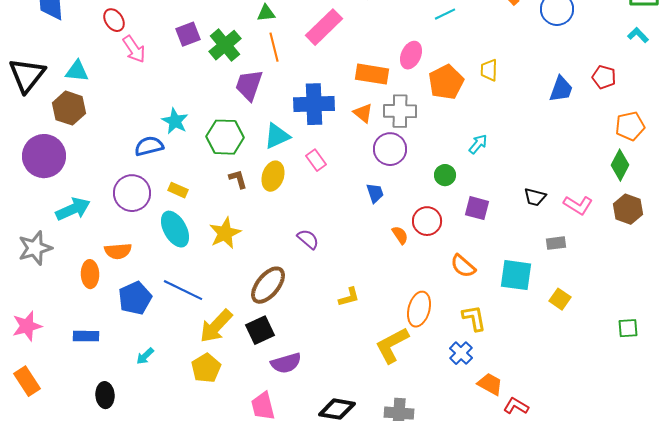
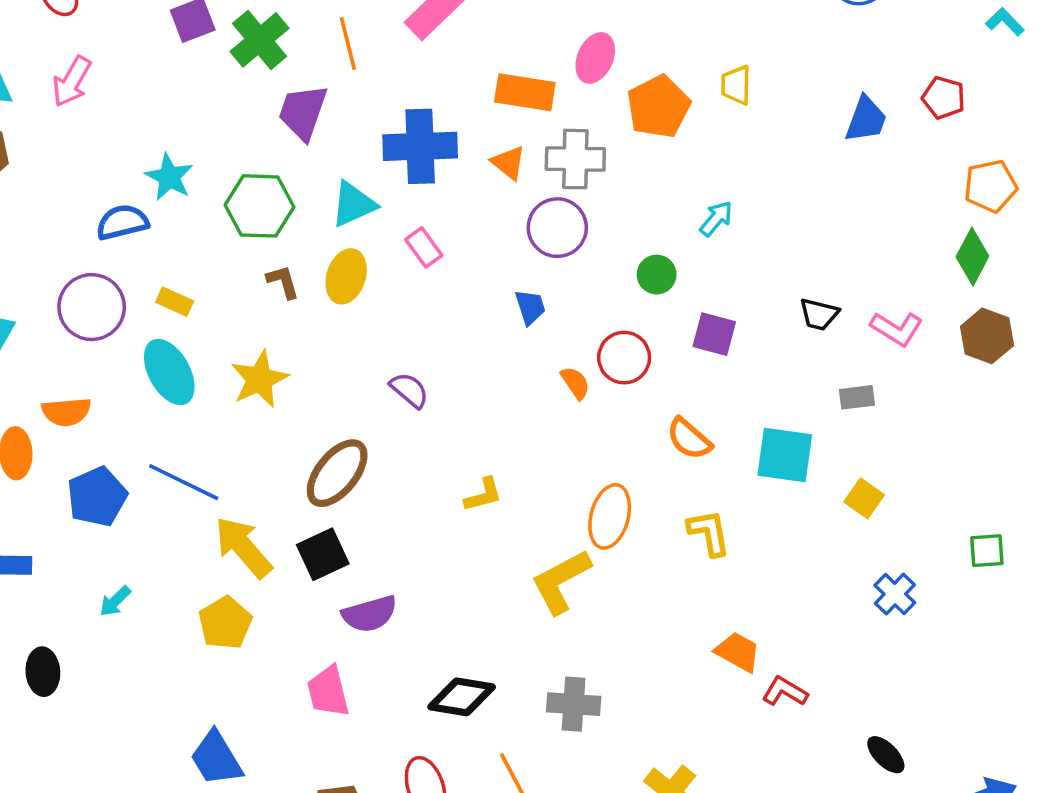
pink arrow: (134, 49) -> (72, 81), moved, turned 64
yellow arrow: (216, 326) -> (243, 547), turned 96
blue cross: (461, 353) -> (895, 594), moved

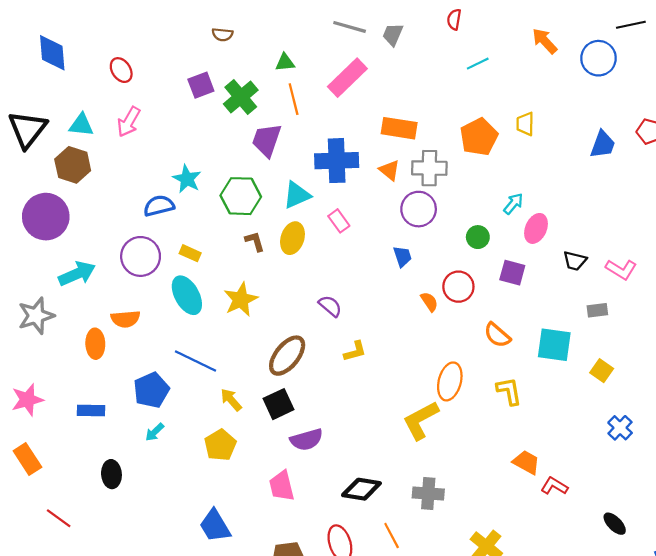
pink ellipse: (595, 58) -> (536, 228), moved
yellow L-shape: (483, 495) -> (355, 351), moved
blue pentagon: (97, 497) -> (151, 390), moved
yellow arrow: (243, 547) -> (231, 400), size x0.6

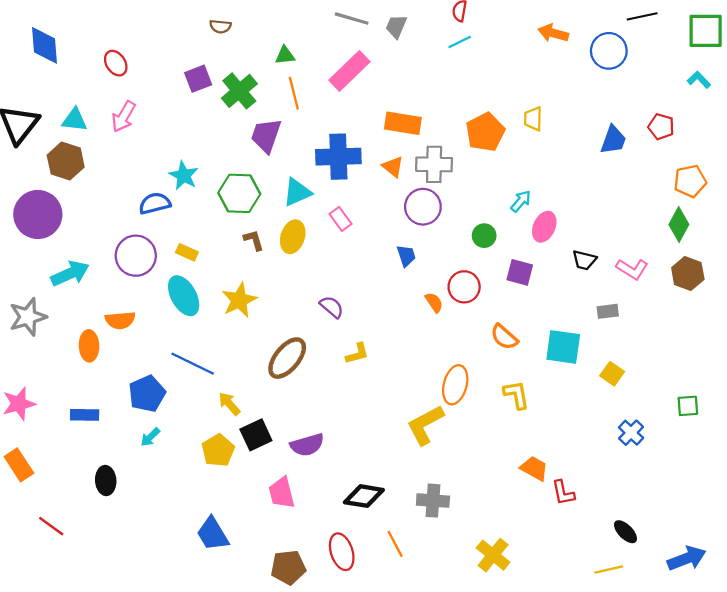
orange arrow: (545, 41) -> (553, 33), turned -32
cyan line: (478, 64) -> (460, 42), moved
black square: (278, 404) -> (256, 435), moved
red L-shape: (554, 486) -> (563, 493), turned -132

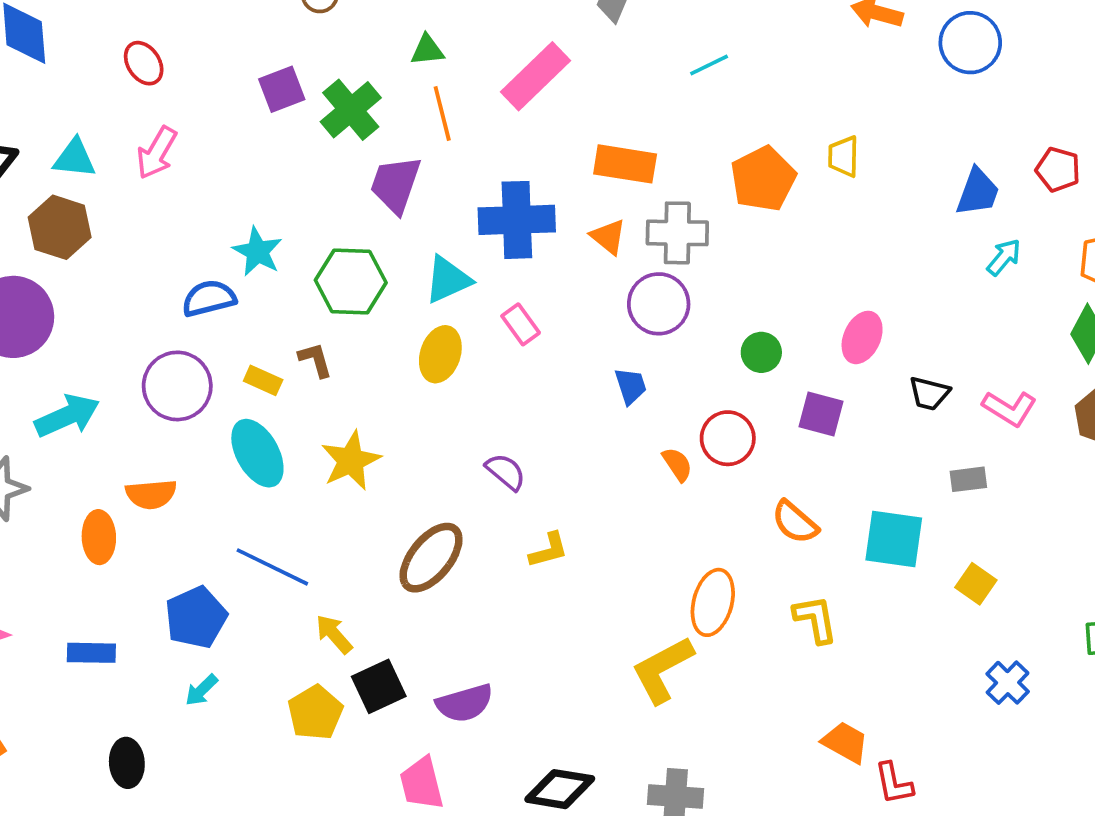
cyan line: (460, 42) -> (709, 65), moved
cyan arrow: (521, 201) -> (1004, 257), moved
brown L-shape: (254, 240) -> (315, 360), moved

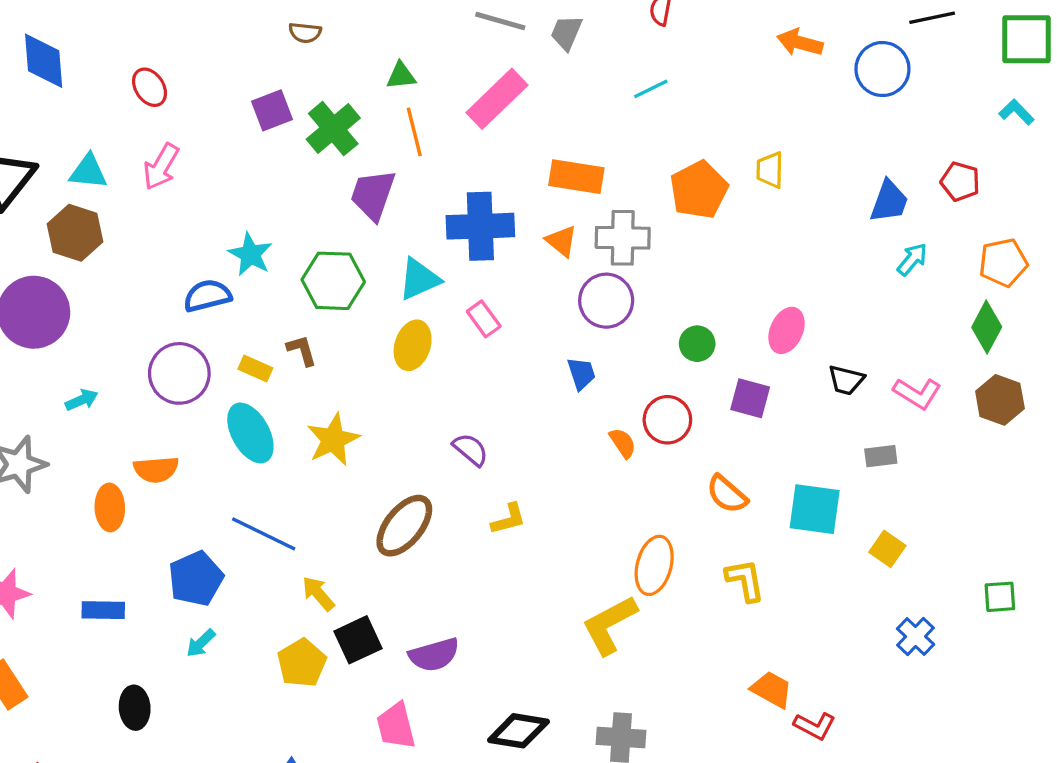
cyan arrow: (67, 416) -> (82, 400), size x0.6
red L-shape: (894, 783) -> (815, 726), turned -51

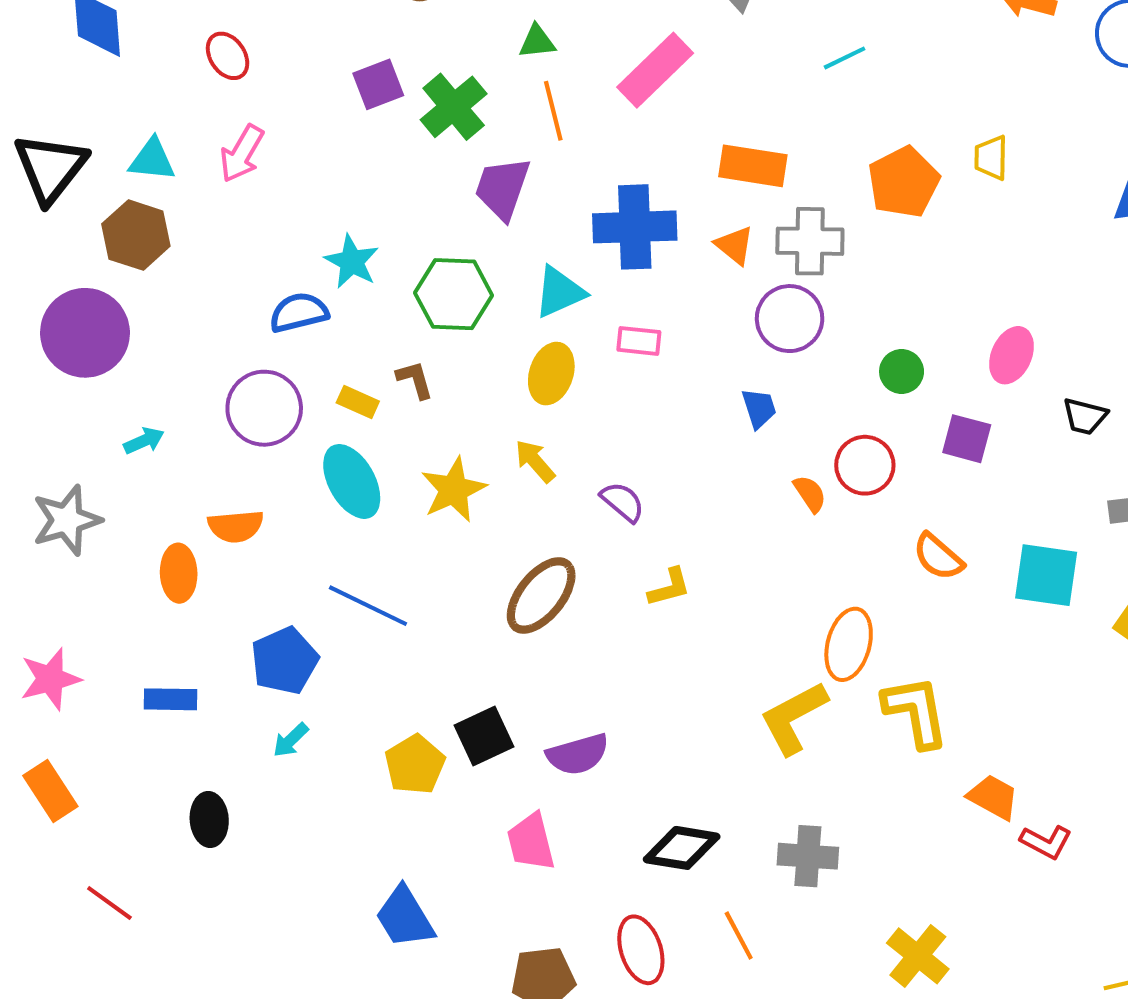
pink rectangle: (484, 319) -> (639, 341), turned -48
yellow L-shape: (745, 580) -> (916, 712), moved, size x1.4
yellow arrow: (318, 593) -> (535, 461), moved

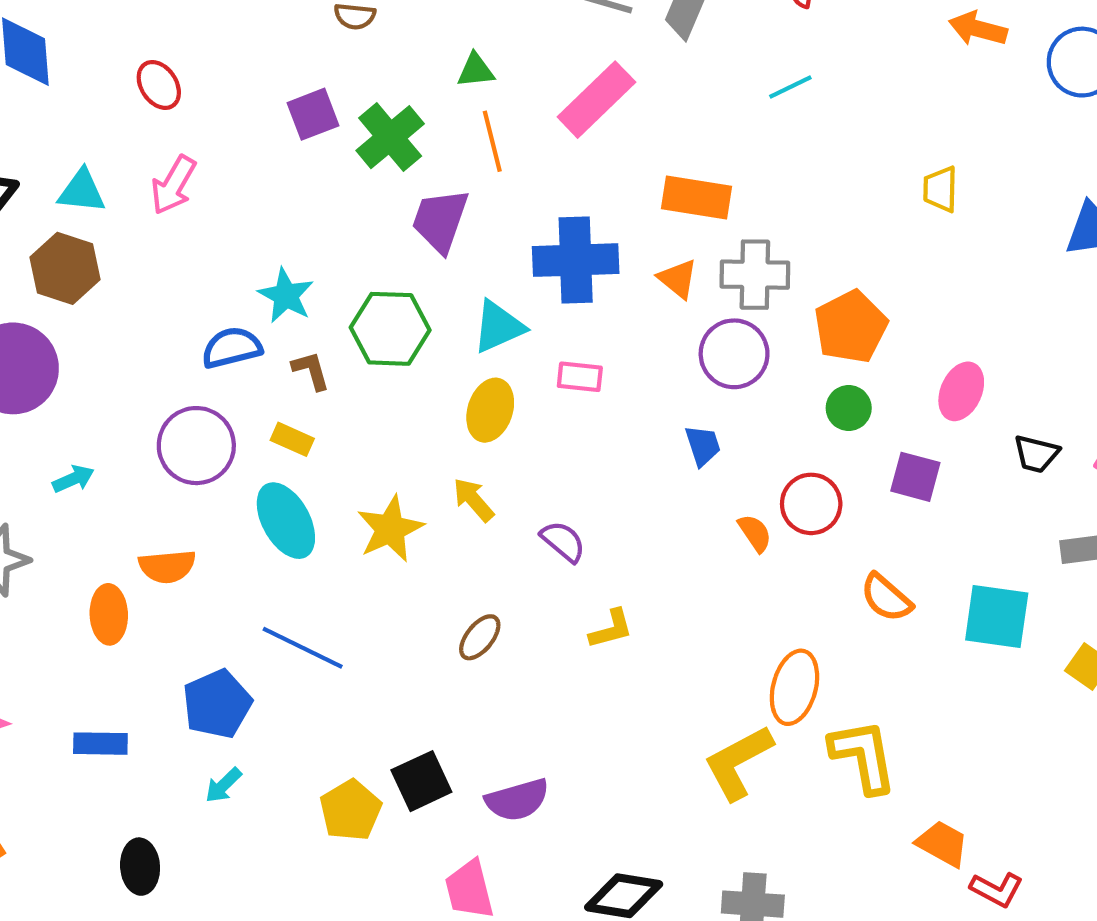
orange pentagon: (904, 182) -> (851, 327), moved
brown L-shape: (415, 380) -> (311, 371), moved
brown ellipse: (541, 595) -> (480, 637), size x0.6

